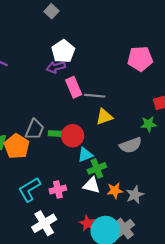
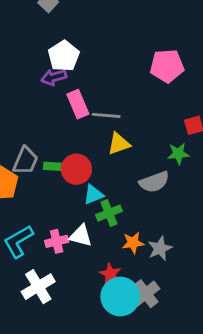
white triangle: (92, 185) -> (81, 236), moved
red star: (87, 223) -> (110, 274), moved

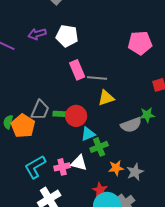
white pentagon: (64, 56) -> (67, 36), turned -30
purple arrow: (54, 77) -> (37, 34), moved
green star: (178, 154) -> (147, 115), moved

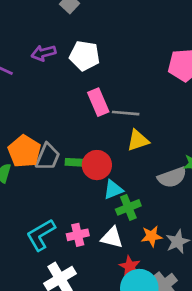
orange pentagon: (23, 126) -> (24, 151), moved
white triangle: (79, 163) -> (112, 238), moved

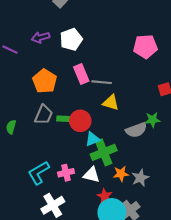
white pentagon: (85, 56) -> (71, 39), turned -30
yellow triangle: (138, 140) -> (111, 102), turned 36
orange pentagon: (24, 151) -> (45, 81), moved
green cross: (128, 207) -> (104, 152), size x1.4

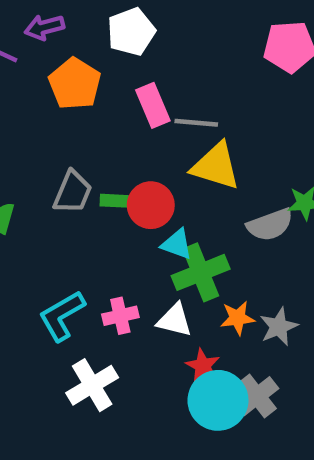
purple arrow: (41, 37) -> (44, 27), moved
orange pentagon: (45, 81) -> (75, 84), moved
yellow triangle: (111, 102) -> (216, 166), size x1.4
cyan triangle: (92, 139) -> (177, 244), turned 42

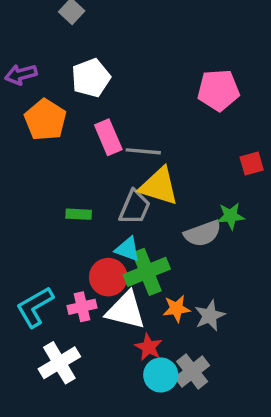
gray trapezoid: (73, 192) -> (135, 207), moved
red circle: (151, 205) -> (108, 277), moved
white triangle: (175, 320) -> (126, 310), size x1.4
cyan circle: (218, 400) -> (161, 375), size x0.7

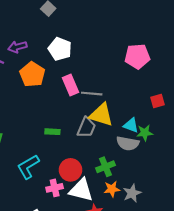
white pentagon: (91, 78) -> (60, 49), turned -30
gray semicircle: (203, 233) -> (128, 143), turned 30
cyan triangle: (128, 249) -> (131, 125), moved
green cross: (147, 272) -> (105, 167), moved, size x0.7
cyan L-shape: (35, 307) -> (28, 167), moved

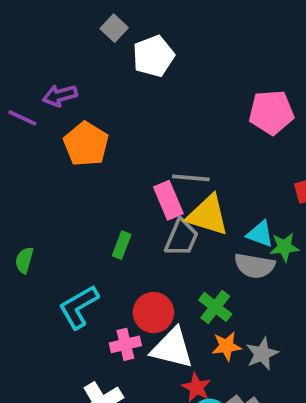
white pentagon: (60, 49) -> (153, 56), moved, turned 30
pink rectangle: (70, 85) -> (168, 200), moved
green rectangle: (52, 132) -> (122, 245), turned -72
green cross: (105, 167) -> (215, 307), turned -30

